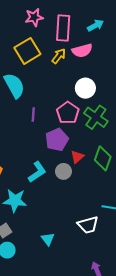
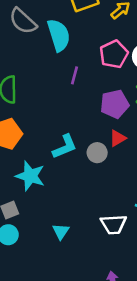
pink pentagon: (68, 113) -> (114, 54), moved
purple pentagon: (57, 140) -> (115, 104), moved

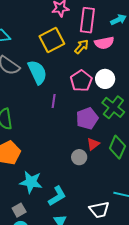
cyan L-shape: (65, 147) -> (57, 196), moved

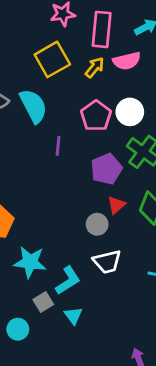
gray square: (19, 210) -> (43, 302), moved
white trapezoid: (99, 210) -> (107, 262), moved

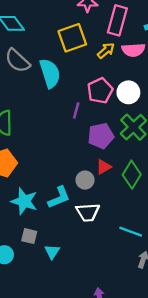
purple line: (58, 146) -> (76, 111), moved
cyan L-shape: (68, 281) -> (59, 197), moved
gray square: (43, 302) -> (29, 236), turned 35

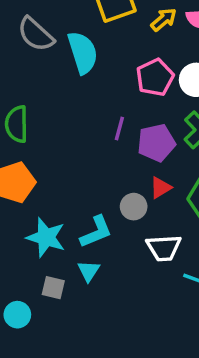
purple line: (76, 111) -> (119, 129), moved
white trapezoid: (88, 212) -> (164, 248), moved
cyan triangle: (52, 252) -> (89, 271), moved

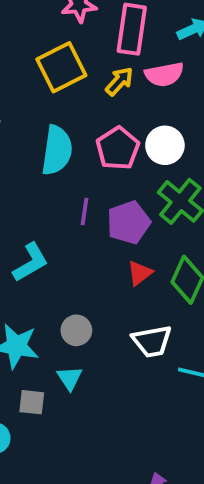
cyan semicircle: (83, 53) -> (57, 150), moved, turned 33
gray circle: (134, 207) -> (76, 330), moved
cyan L-shape: (96, 232) -> (31, 262), moved

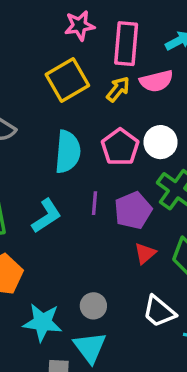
cyan L-shape: (31, 262) -> (46, 216), moved
white trapezoid: (152, 341) -> (159, 311), turned 54
cyan triangle: (70, 378) -> (90, 347), size x1.5

